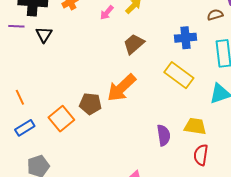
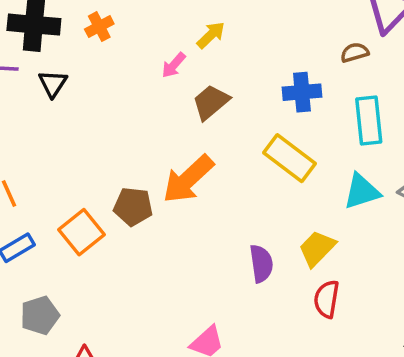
pink arrow: (107, 13) -> (174, 65), moved
yellow trapezoid: (195, 126) -> (317, 248), turned -55

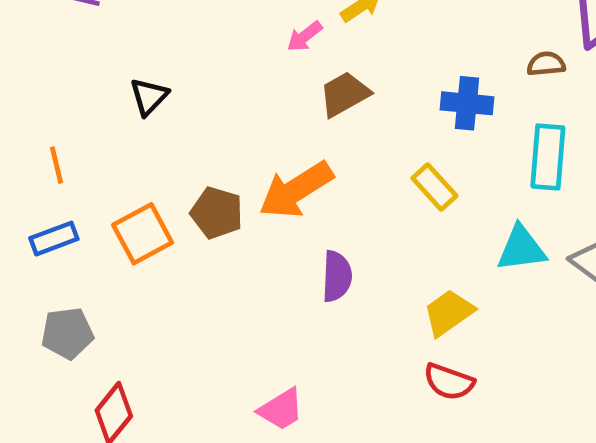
black triangle: (53, 84) -> (149, 97), moved
yellow rectangle: (289, 158) -> (434, 187), size x0.7
purple semicircle: (261, 264) -> (337, 276), moved
red semicircle: (327, 299) -> (449, 382), turned -90

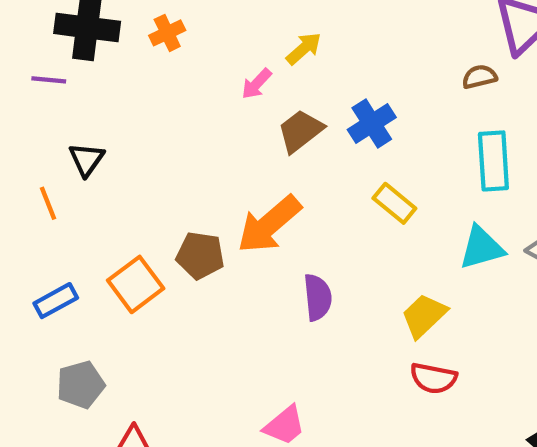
black triangle: (149, 97) -> (86, 159), moved
blue cross: (467, 103) -> (372, 124), moved, turned -30
orange line: (57, 165) -> (48, 203), moved

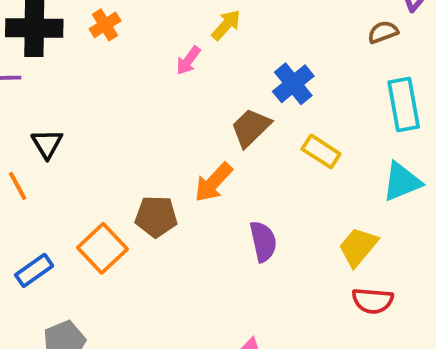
brown trapezoid: (300, 131) -> (251, 128), moved
orange arrow: (269, 224) -> (213, 182), size x0.7

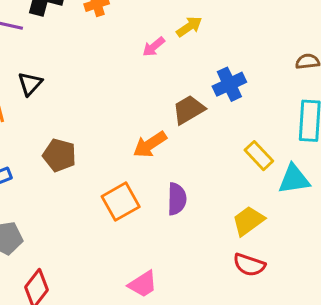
yellow rectangle: (321, 151) -> (259, 156), moved
brown pentagon: (156, 217) -> (59, 155), moved
orange square: (102, 248) -> (121, 202), moved

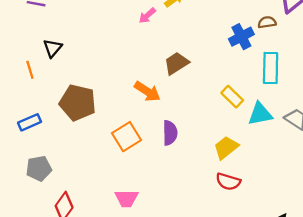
blue cross: (229, 84) -> (241, 37), moved
orange arrow: (150, 144) -> (147, 91), turned -112
brown pentagon: (59, 155) -> (78, 103), size x1.4
pink trapezoid: (143, 284) -> (127, 198), moved, turned 35

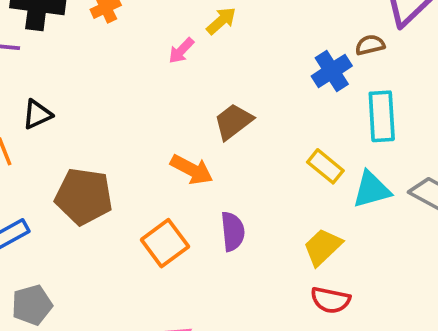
black triangle: (53, 48) -> (37, 114), turned 30

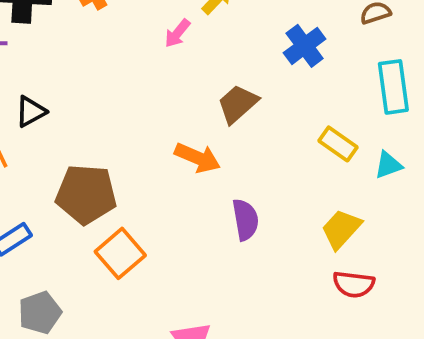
blue cross: (332, 71) -> (305, 46), moved
cyan triangle: (371, 190) -> (388, 165), size x0.7
orange square: (165, 243) -> (120, 253), moved

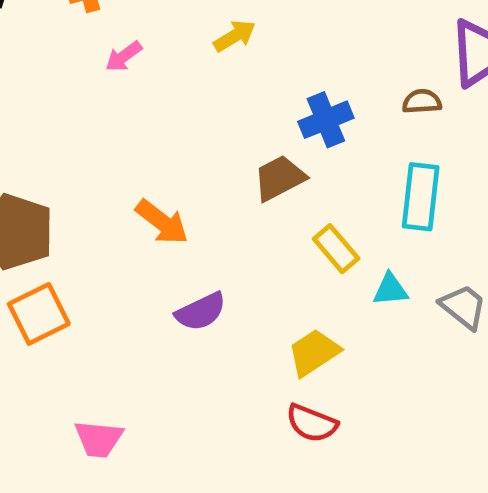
pink arrow: (177, 33) -> (124, 56), moved
brown trapezoid: (238, 104) -> (279, 178), moved
purple semicircle: (245, 220) -> (201, 312), turned 60

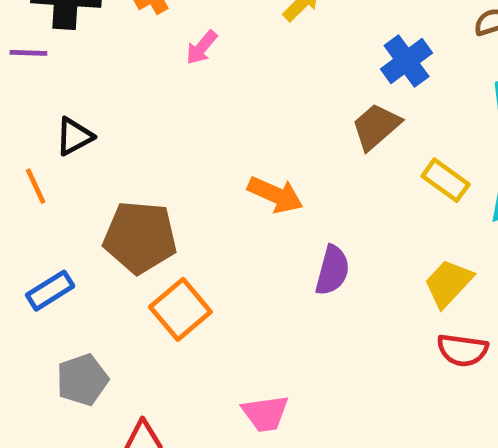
purple semicircle: (201, 312) -> (332, 270), turned -36

